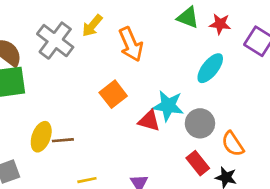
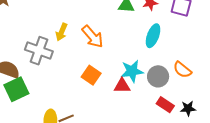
orange semicircle: (233, 144) -> (182, 70), moved

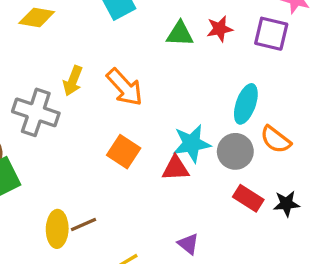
cyan ellipse: (153, 36) -> (246, 104), moved

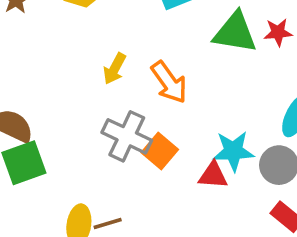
green triangle: (180, 34) -> (235, 33), size x1.5
gray cross: (36, 112) -> (127, 136), moved

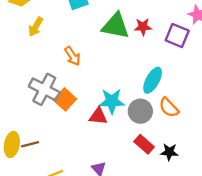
yellow arrow: (115, 69) -> (36, 27), moved
orange arrow: (169, 82) -> (72, 56), size x0.7

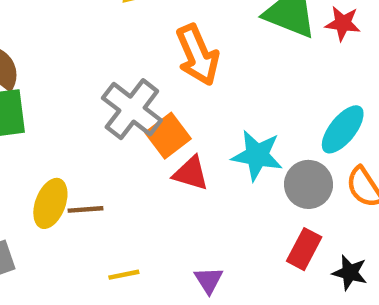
orange arrow: (72, 56) -> (198, 55), size x1.5
red triangle: (98, 116) -> (191, 173), moved
red rectangle: (144, 144) -> (304, 249), turned 66

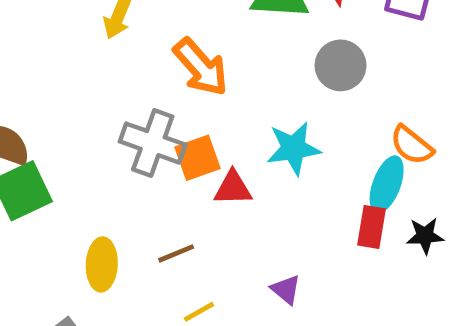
cyan ellipse: (343, 129) -> (387, 184), moved
orange square: (168, 136) -> (198, 158), turned 36
gray circle: (308, 184) -> (341, 65), moved
brown line: (85, 209) -> (176, 253), moved

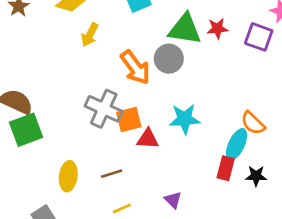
gray circle: (341, 65) -> (169, 59), moved

